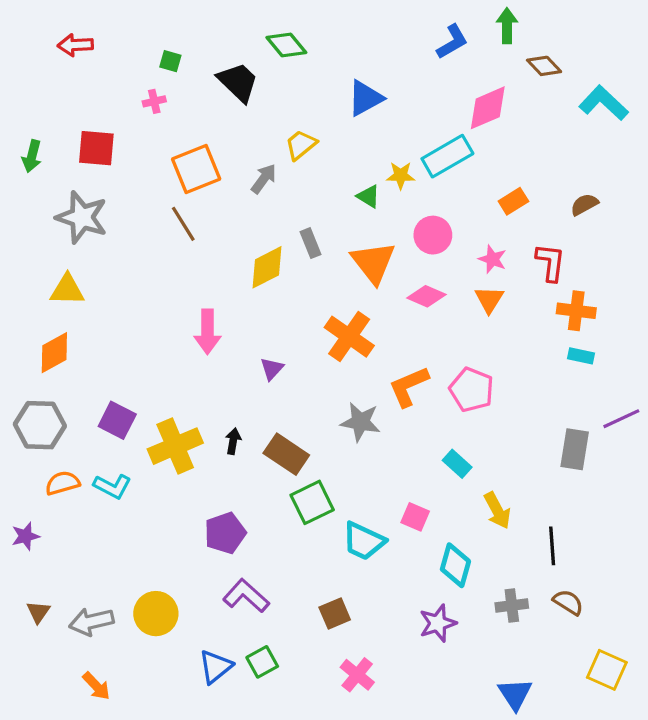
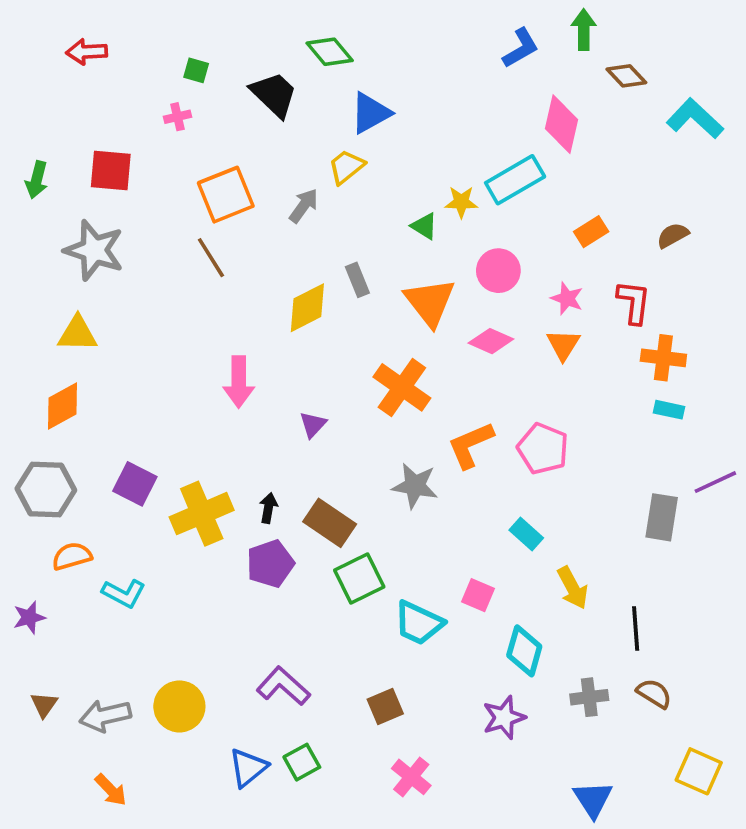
blue triangle: (365, 98) -> (370, 113), moved
pink diamond: (488, 108) -> (561, 124), turned -54
cyan L-shape: (112, 486) -> (124, 593), moved
purple pentagon: (225, 533) -> (270, 564), moved

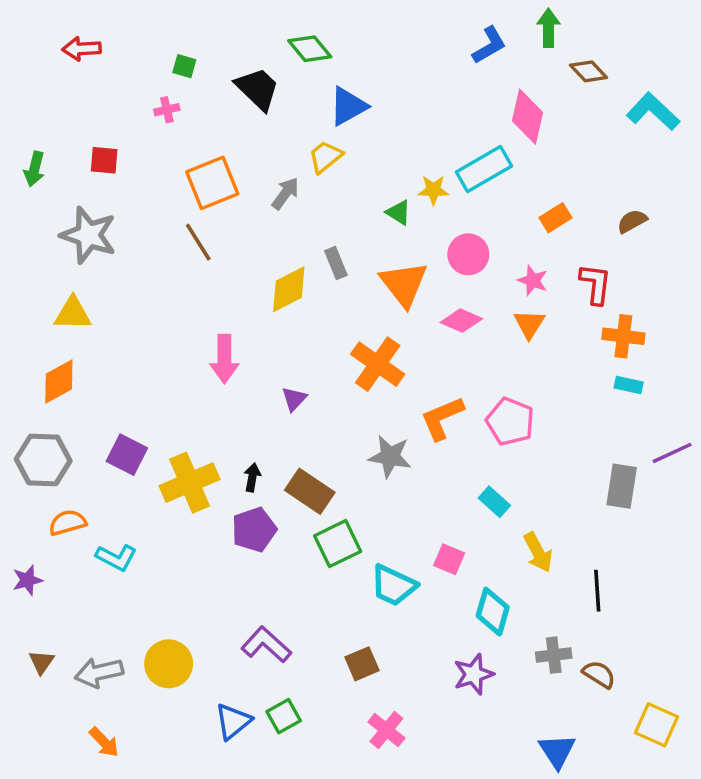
red square: (111, 170) -> (104, 160), size x0.7
brown semicircle: (654, 693) -> (599, 674), moved

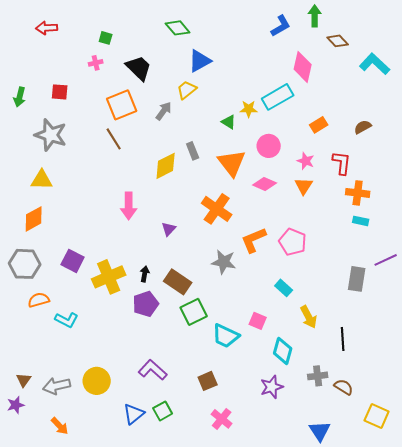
black trapezoid: (257, 89) -> (139, 68), moved
purple star: (27, 580) -> (16, 405), moved

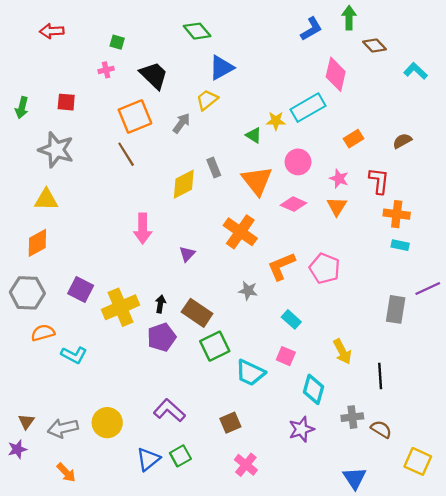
cyan L-shape: (375, 64) -> (416, 71), size x0.7
gray star: (224, 262) -> (248, 291), size x0.7
cyan rectangle: (284, 288) -> (291, 319), moved

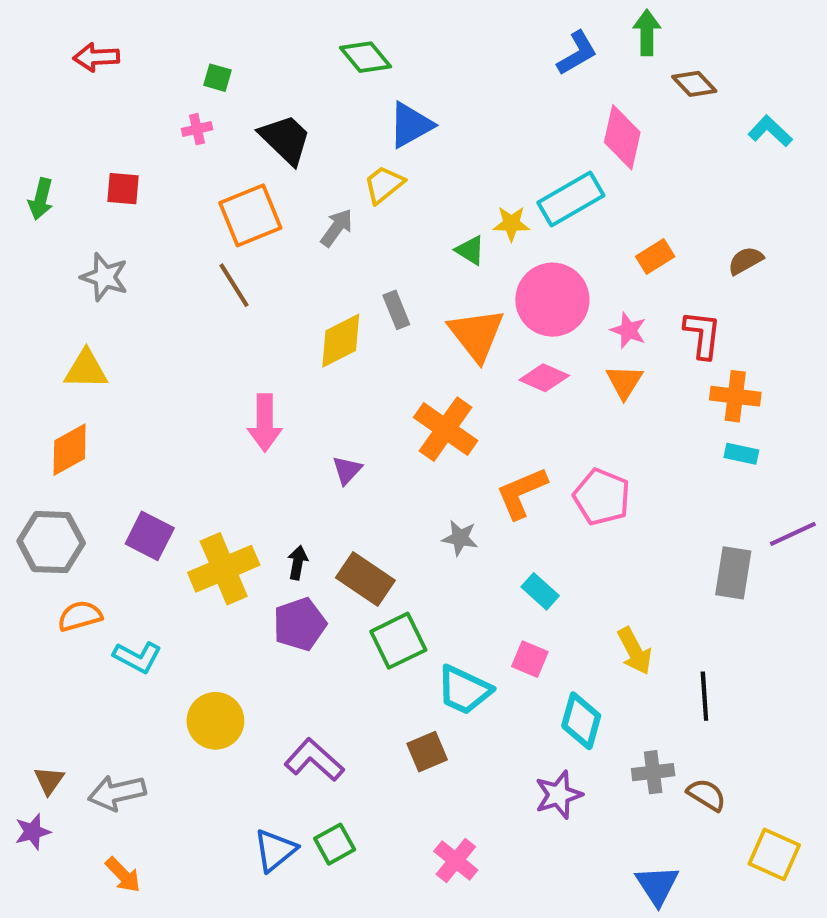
gray star: (56, 150) -> (105, 277), size x0.7
pink circle: (298, 162) -> (552, 300), size x1.5
yellow circle: (107, 423) -> (215, 721), moved
brown square: (230, 423) -> (427, 752), moved

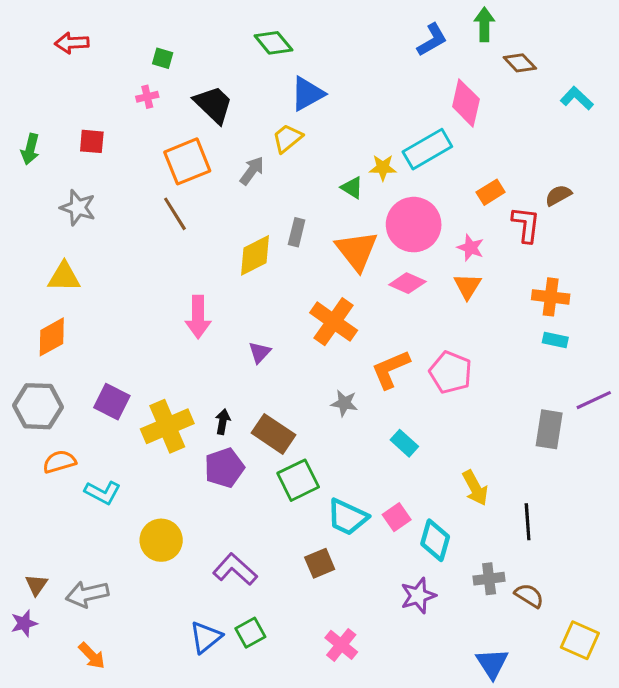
gray rectangle: (396, 310) -> (297, 232), turned 36
red L-shape: (702, 335) -> (526, 225), moved
pink square: (530, 659) -> (397, 517), moved, turned 32

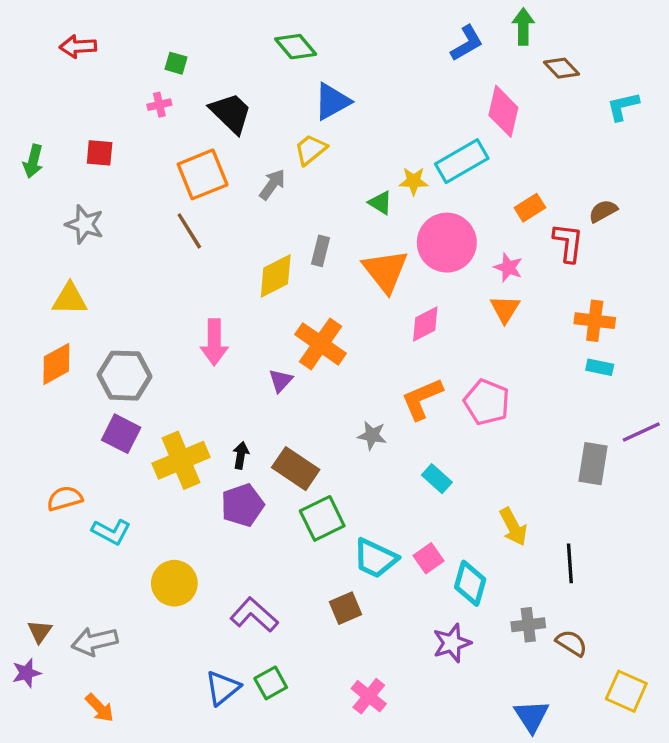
cyan L-shape: (577, 98) -> (623, 106), turned -56
pink diamond: (407, 283) -> (425, 324), moved, turned -51
orange cross: (334, 322) -> (321, 344), moved
gray hexagon: (38, 406) -> (124, 376), moved

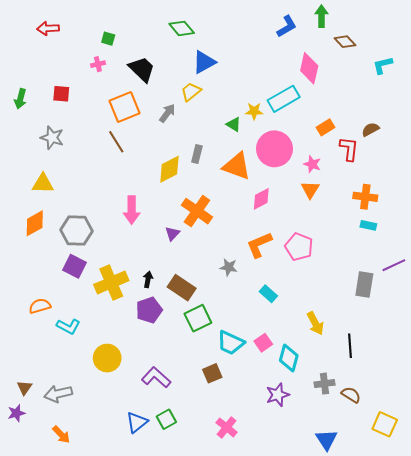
orange triangle: (385, 271) -> (237, 166), turned -32

